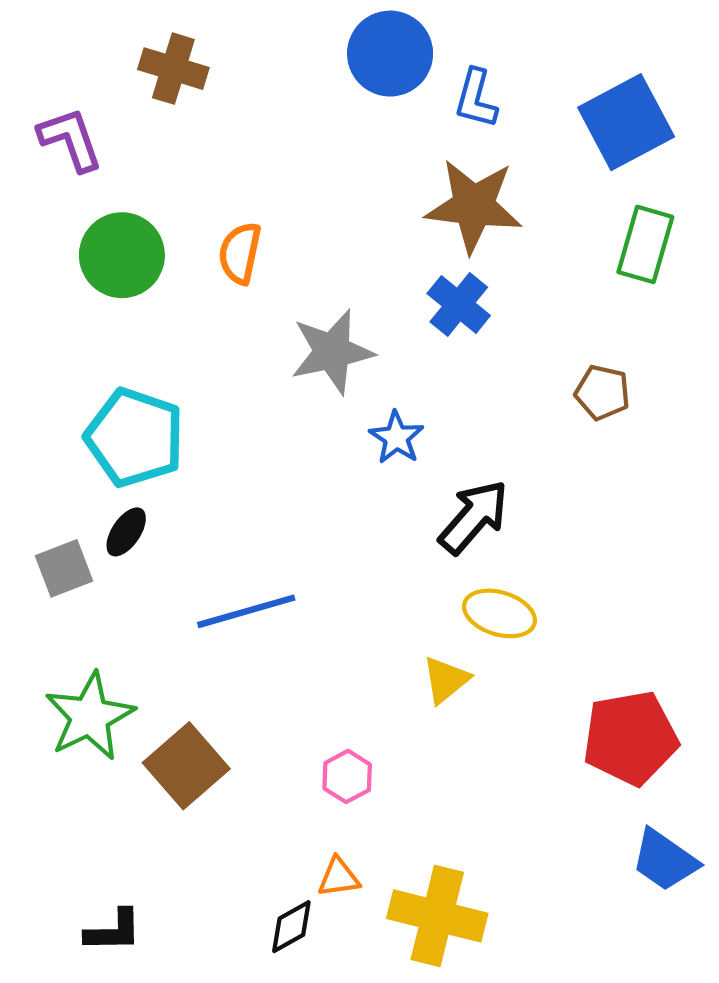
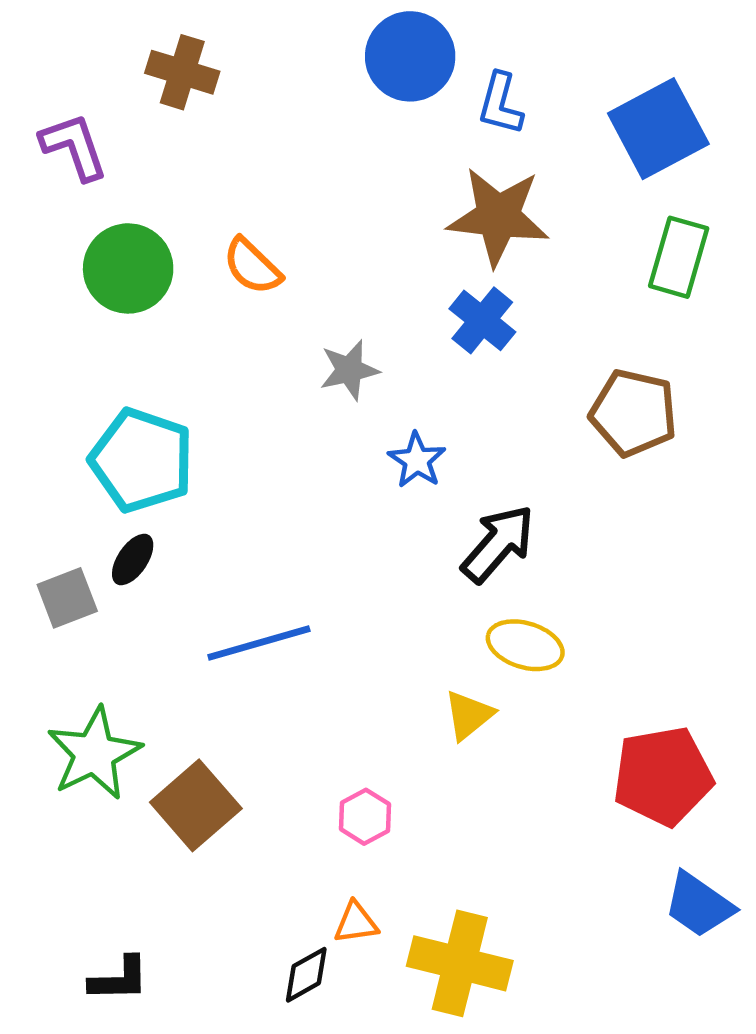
orange semicircle: (240, 253) -> (252, 266), turned -58
gray star: (332, 352) -> (349, 370), size x0.7
brown pentagon: (602, 392) -> (633, 413), size x1.5

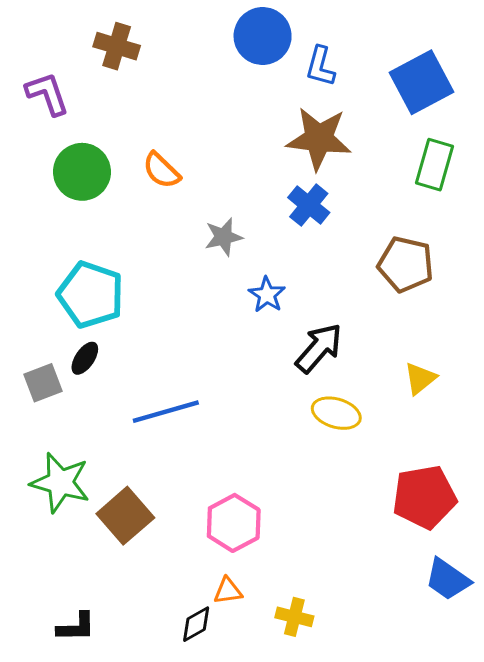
yellow triangle: (469, 715) -> (420, 378), moved
green star: (94, 754) -> (60, 482), turned -30
pink hexagon: (365, 817) -> (234, 523), size x1.6
yellow cross: (460, 963) -> (294, 617), size x0.6

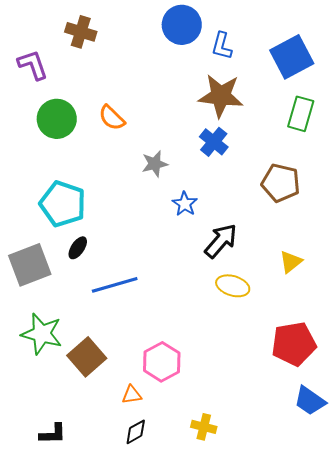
black ellipse: (85, 358) -> (78, 248), moved
gray square: (43, 383) -> (30, 265), size x1.6
orange triangle: (228, 591) -> (132, 395), moved

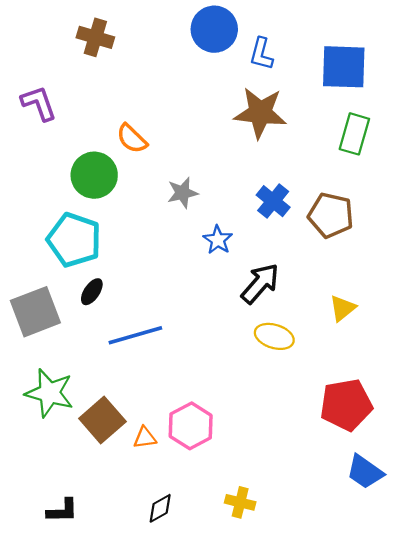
blue square: (292, 57) -> (344, 67), turned 30
purple L-shape: (33, 65) -> (39, 103), moved
green circle: (57, 119) -> (94, 175), moved
blue cross: (214, 142) -> (273, 201), moved
orange triangle: (132, 395) -> (145, 438), moved

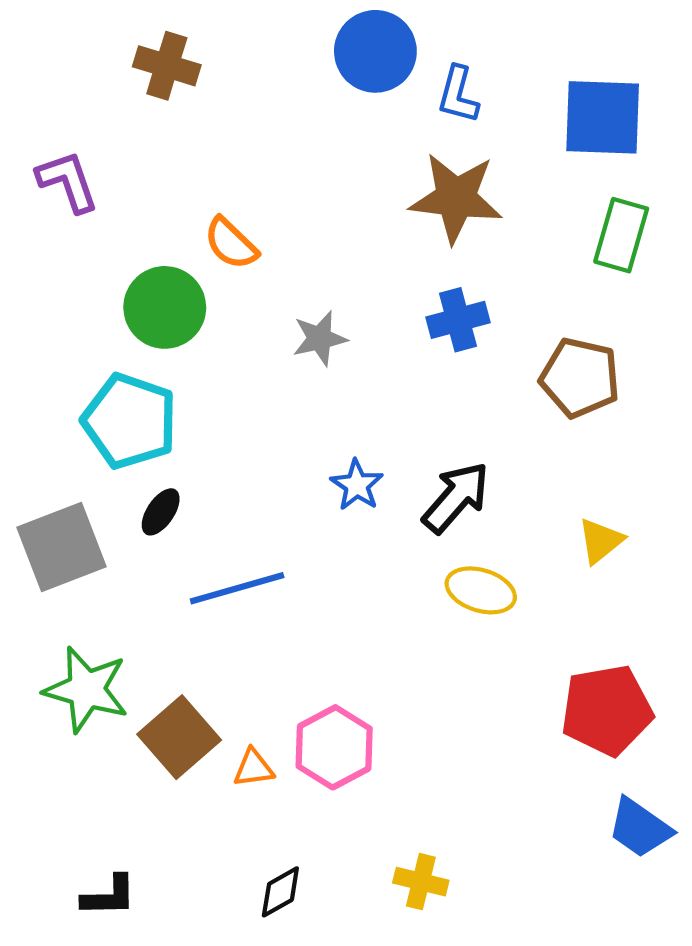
blue cross: (273, 201) -> (458, 320), moved, turned 36
blue star: (218, 240) -> (357, 485), moved

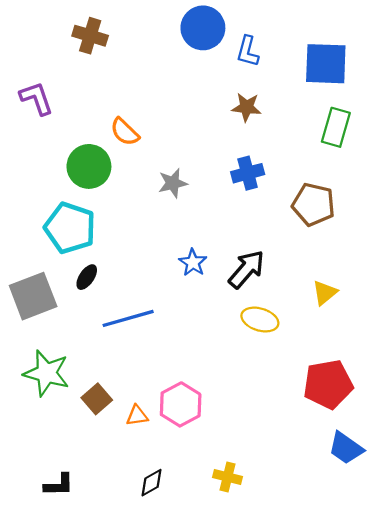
brown star: (456, 198) -> (246, 107), size x0.6
brown square: (179, 737) -> (97, 399), size x0.7

